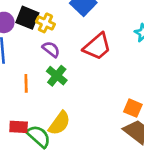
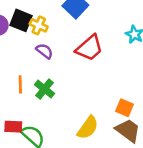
green cross: (57, 76) -> (45, 89), moved
yellow semicircle: (59, 123) -> (88, 128), moved

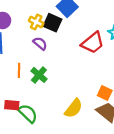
black square: (21, 20) -> (52, 23), moved
red trapezoid: (89, 48) -> (93, 43), moved

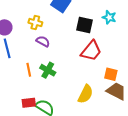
black square: (52, 23) -> (84, 25), moved
red trapezoid: (93, 43) -> (91, 51), moved

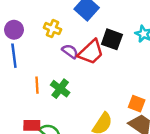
purple semicircle: (43, 41) -> (70, 51), moved
red trapezoid: (91, 51) -> (91, 52), moved

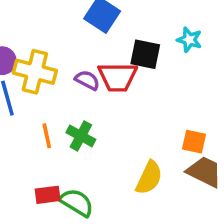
yellow cross: (52, 29) -> (35, 72), moved, size x1.6
red trapezoid: (91, 52) -> (118, 77), turned 52

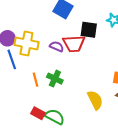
yellow semicircle: (149, 178) -> (95, 100), turned -48
red rectangle: (48, 195) -> (38, 113), turned 40

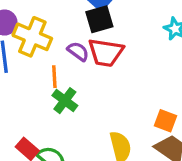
black square: (89, 30) -> (99, 19), moved, turned -36
orange line: (35, 80) -> (54, 77), moved

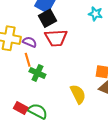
purple semicircle: (78, 51) -> (30, 42), moved

